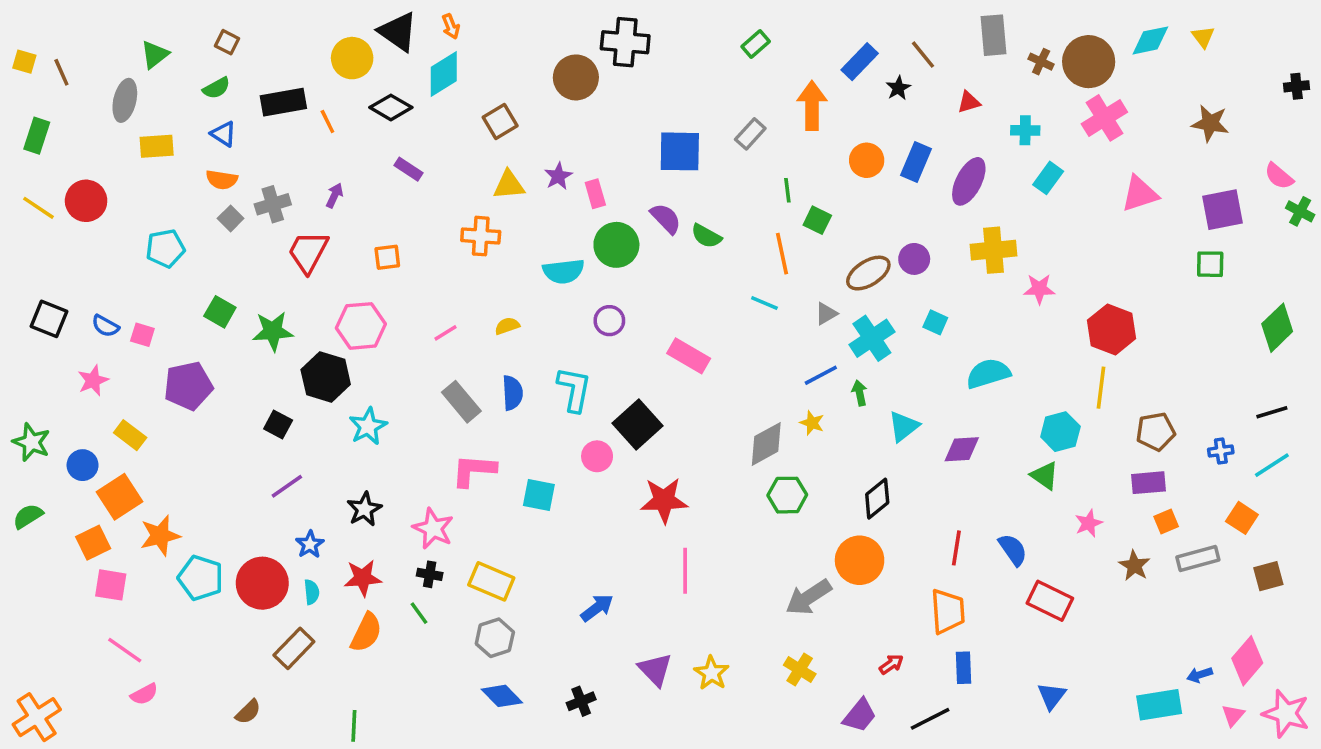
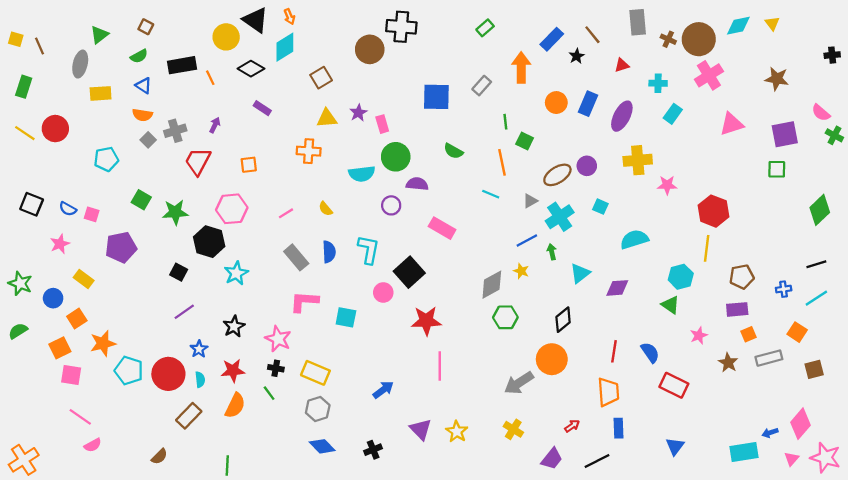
purple semicircle: (666, 218) -> (417, 184), moved, turned -40
yellow semicircle: (507, 326) -> (326, 209), turned -112
orange square: (120, 497) -> (77, 319), size x0.7

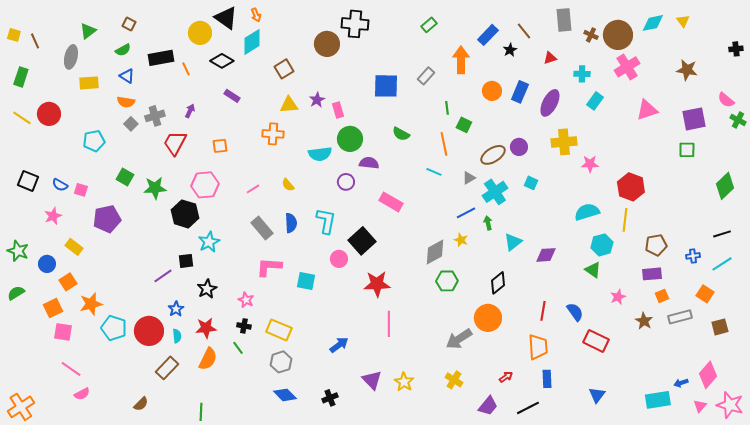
cyan semicircle: (634, 239) -> (587, 212), moved
black square: (179, 272) -> (186, 261), moved, turned -35
pink star: (278, 339) -> (246, 300), size x0.7

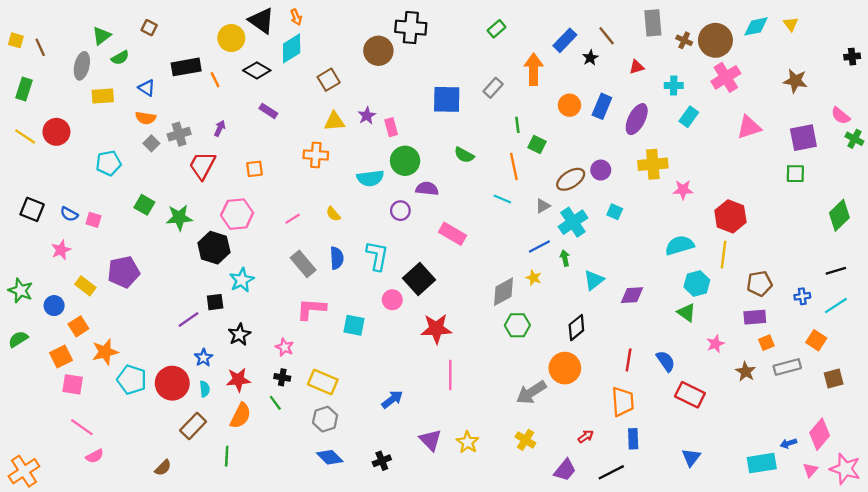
green semicircle: (123, 50) -> (120, 58), moved
purple pentagon: (107, 219) -> (124, 272), moved
green line: (201, 412) -> (227, 456), moved

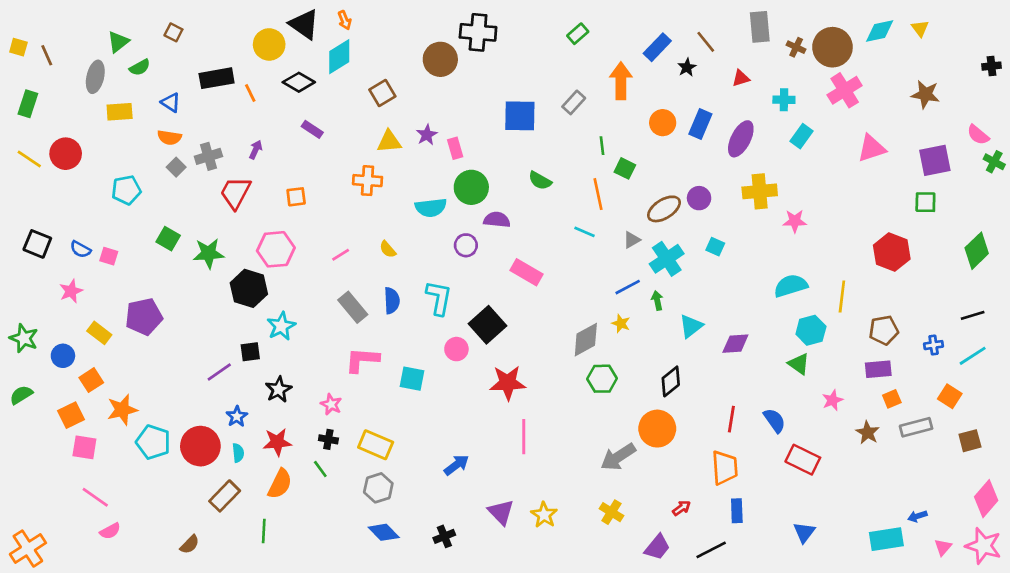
red hexagon: (730, 216) -> (892, 252), moved
pink diamond: (820, 434) -> (986, 499), moved

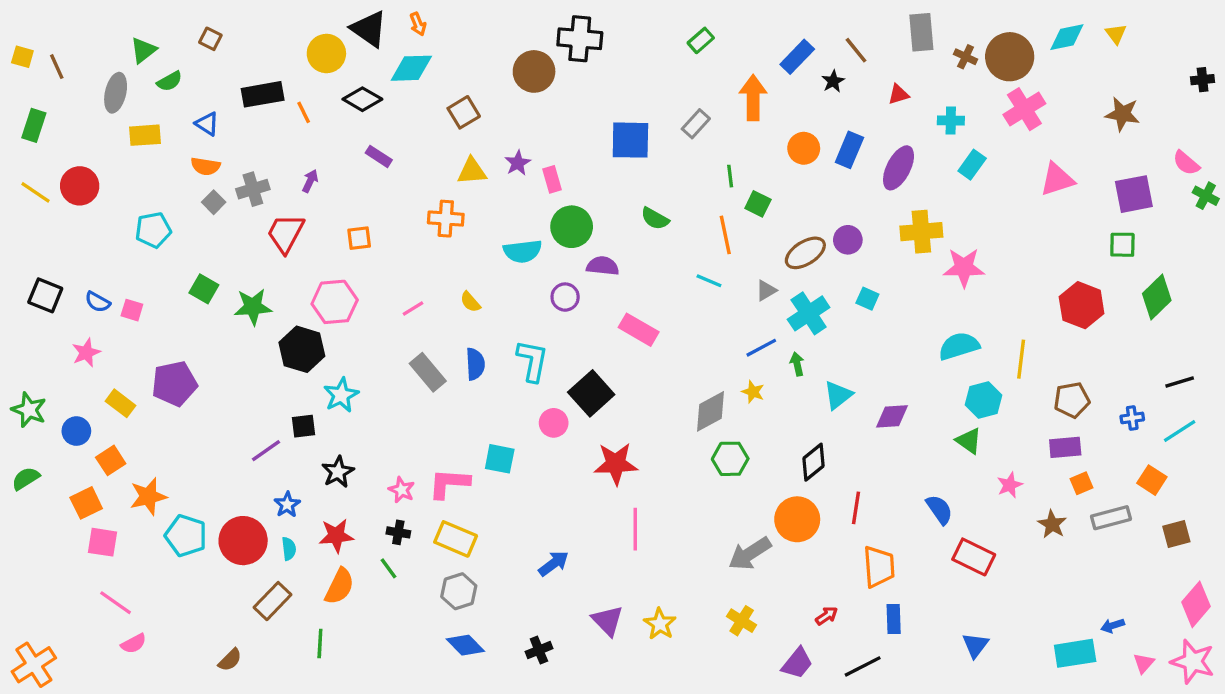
cyan diamond: (339, 57) -> (411, 68), turned 30
pink star: (795, 221) -> (964, 268), size x1.4
green diamond: (977, 251) -> (1157, 297), moved
pink L-shape: (362, 360) -> (449, 483), moved
red line: (731, 419) -> (856, 508), moved

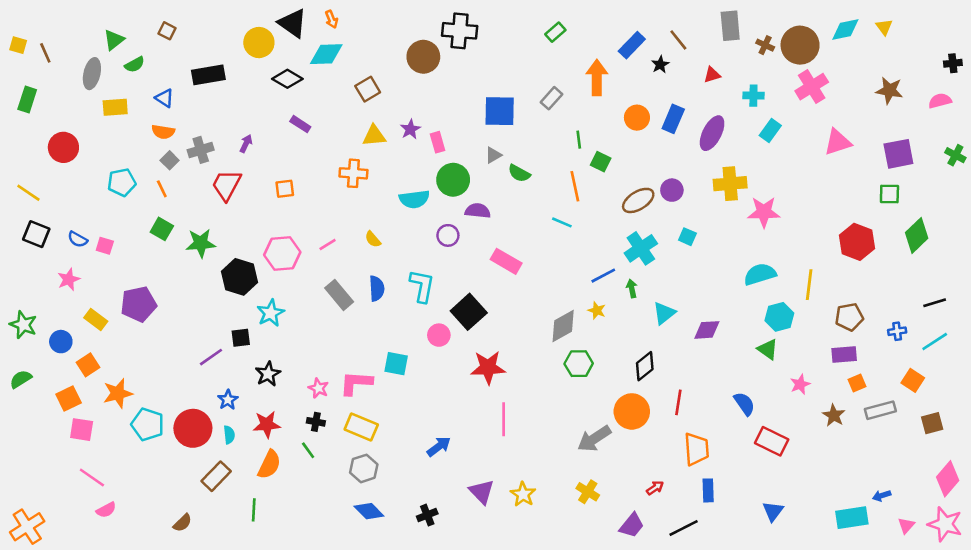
orange line: (304, 112) -> (162, 189), moved
pink semicircle: (1186, 163) -> (940, 101), moved, turned 125
yellow line: (35, 192) -> (28, 193), moved
gray triangle: (766, 290) -> (493, 155), moved
pink hexagon: (335, 302) -> (282, 254), moved

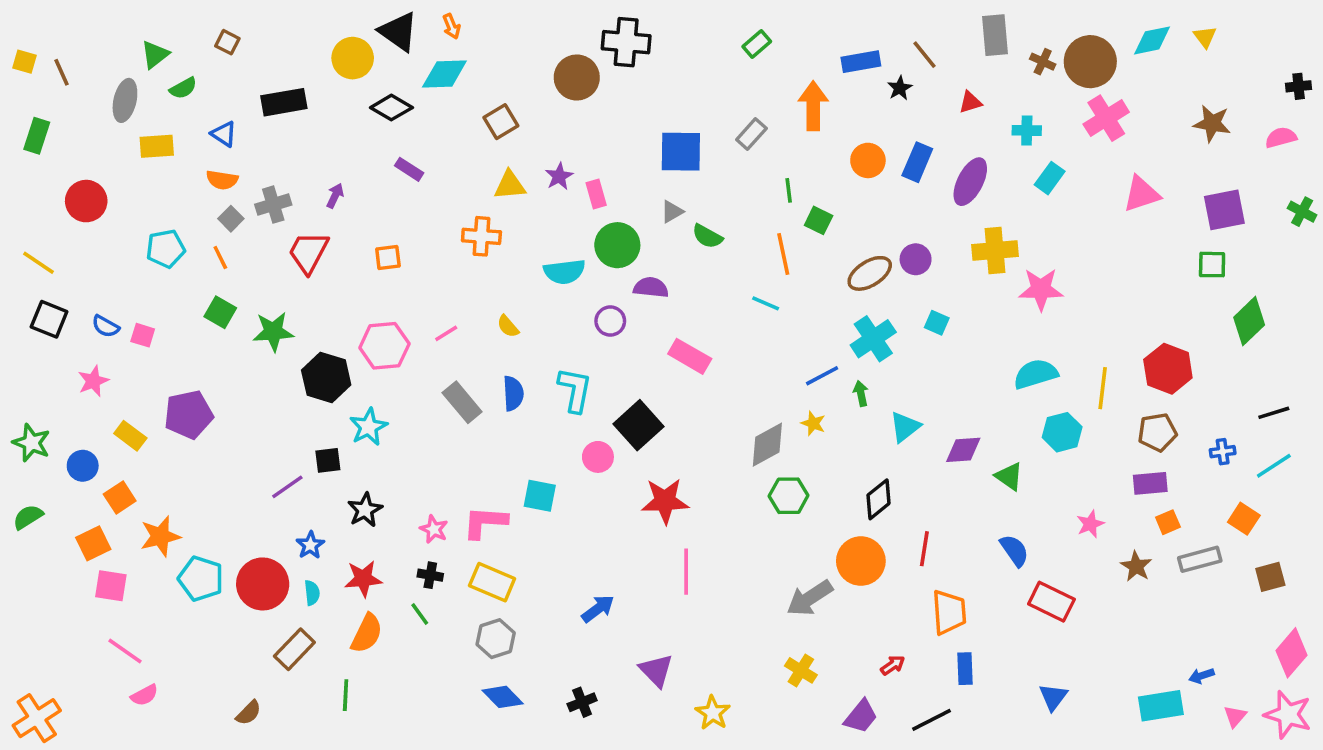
blue rectangle: (632, 45) -> (861, 62), turned 36
red hexagon: (857, 242) -> (1168, 369), moved
green triangle: (768, 349) -> (1009, 476), moved
yellow star: (523, 494) -> (713, 713), moved

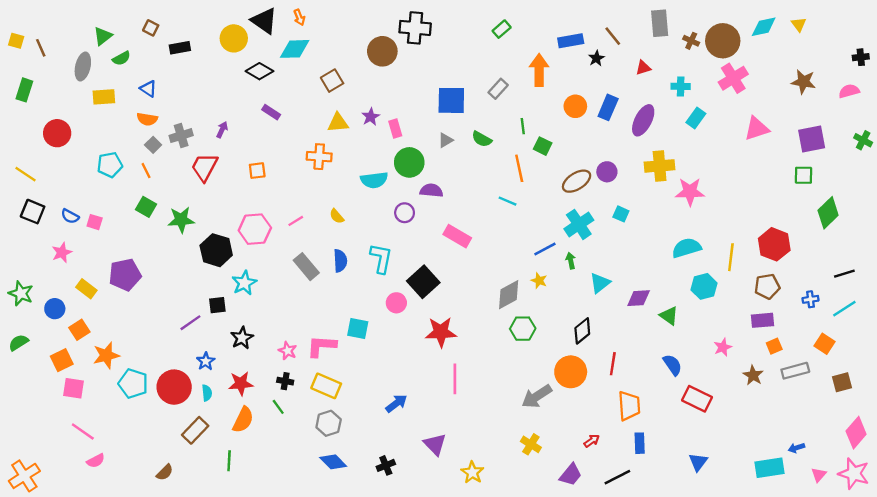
black rectangle: (284, 102) -> (180, 48), moved, size x0.7
green semicircle: (707, 236) -> (482, 139), moved

